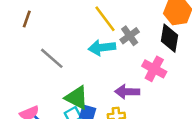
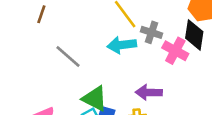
gray cross: (130, 36) -> (152, 32), turned -36
pink cross: (154, 69) -> (175, 51), moved

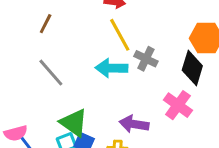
brown line: (41, 14) -> (46, 24), moved
pink cross: (175, 51) -> (178, 105), moved

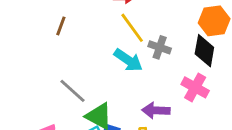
cyan arrow: (111, 68) -> (128, 60), turned -140
gray line: (51, 73) -> (73, 91), moved

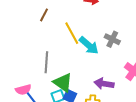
yellow line: (132, 28) -> (72, 33), moved
gray line: (73, 91) -> (46, 62), turned 45

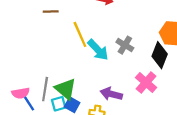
brown line: (44, 15) -> (51, 12), turned 56
gray line: (46, 62) -> (45, 89), moved

